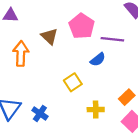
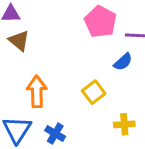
brown triangle: (49, 36) -> (19, 41), moved
orange arrow: (21, 53) -> (37, 91), moved

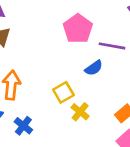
yellow cross: (124, 124) -> (80, 112), moved, turned 36

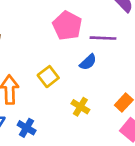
yellow square: (63, 92) -> (48, 77), moved

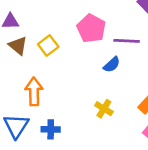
yellow square: (48, 77) -> (48, 45), moved
blue cross: (27, 128) -> (51, 129), turned -30

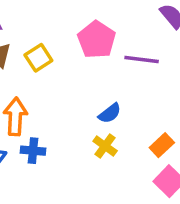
blue semicircle: (112, 65) -> (110, 113), moved
blue cross: (51, 129) -> (33, 151), moved

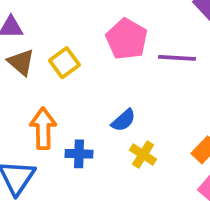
blue semicircle: (110, 113) -> (123, 120), moved
blue cross: (33, 151) -> (79, 154), moved

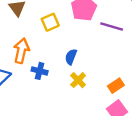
yellow square: (64, 63) -> (50, 22), moved
blue semicircle: (123, 120) -> (71, 57), turned 140

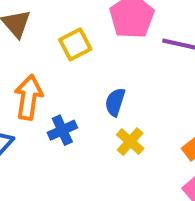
blue cross: (40, 71) -> (62, 130), turned -35

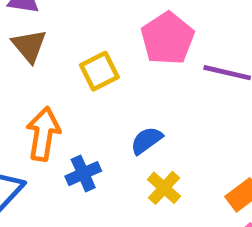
blue semicircle: (115, 102) -> (146, 140), turned 36

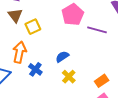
yellow square: (99, 71) -> (33, 27), moved
blue cross: (83, 174) -> (35, 69), turned -32

